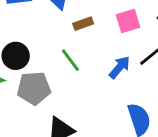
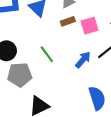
brown rectangle: (83, 24) -> (68, 21), moved

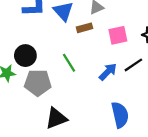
brown rectangle: (68, 21) -> (85, 28), moved

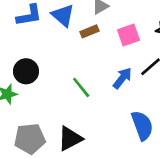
green line: (69, 63) -> (81, 87), moved
gray pentagon: (38, 83) -> (30, 139), moved

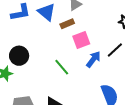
pink square: (129, 35) -> (81, 40), moved

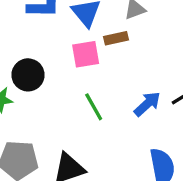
pink square: (81, 40) -> (86, 54), moved

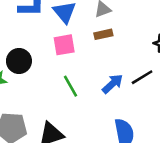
brown rectangle: (116, 38) -> (103, 34), moved

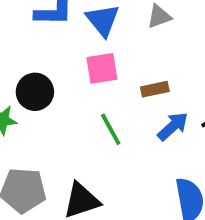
brown rectangle: (103, 34) -> (155, 89), moved

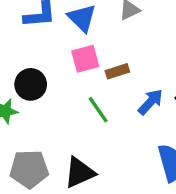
brown rectangle: (155, 89) -> (117, 71), moved

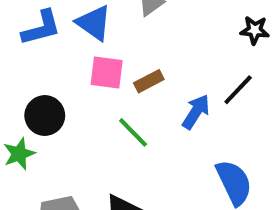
pink square: (85, 59) -> (107, 72), turned 32

